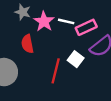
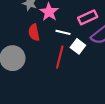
white line: (66, 21) -> (63, 32), moved

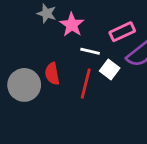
red semicircle: (34, 32) -> (52, 74), moved

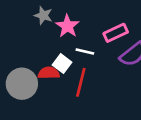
white square: (110, 70) -> (62, 64), moved
red semicircle: (52, 74) -> (49, 73), turned 100

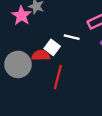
pink star: (67, 26) -> (21, 15), moved
red line: (81, 82) -> (58, 77), moved

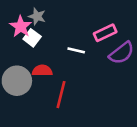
white square: (52, 47) -> (32, 38), moved

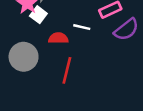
red semicircle: (42, 71) -> (58, 38), moved

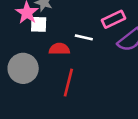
white square: (38, 15) -> (39, 24), turned -35

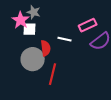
red semicircle: (59, 49) -> (46, 48), turned 84
gray circle: (23, 68) -> (33, 59), moved

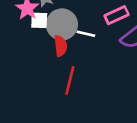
gray circle: (33, 59) -> (62, 24), moved

